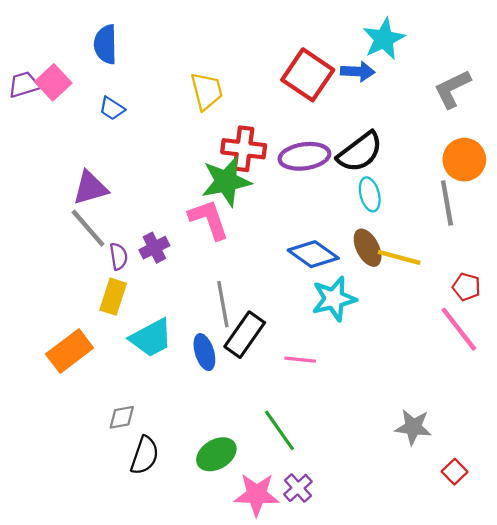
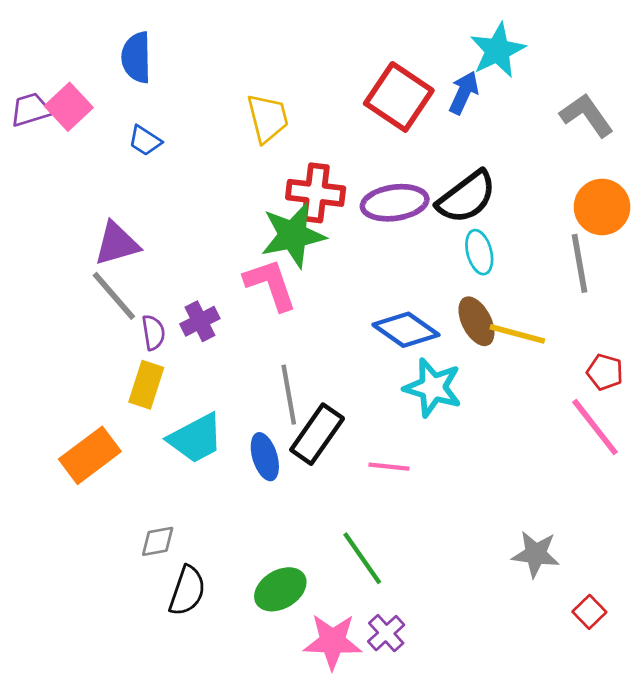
blue arrow: (358, 72) -> (464, 93), turned -68
gray L-shape: (452, 89) -> (587, 115), turned 81
cyan star: (334, 299) -> (433, 388), turned 30

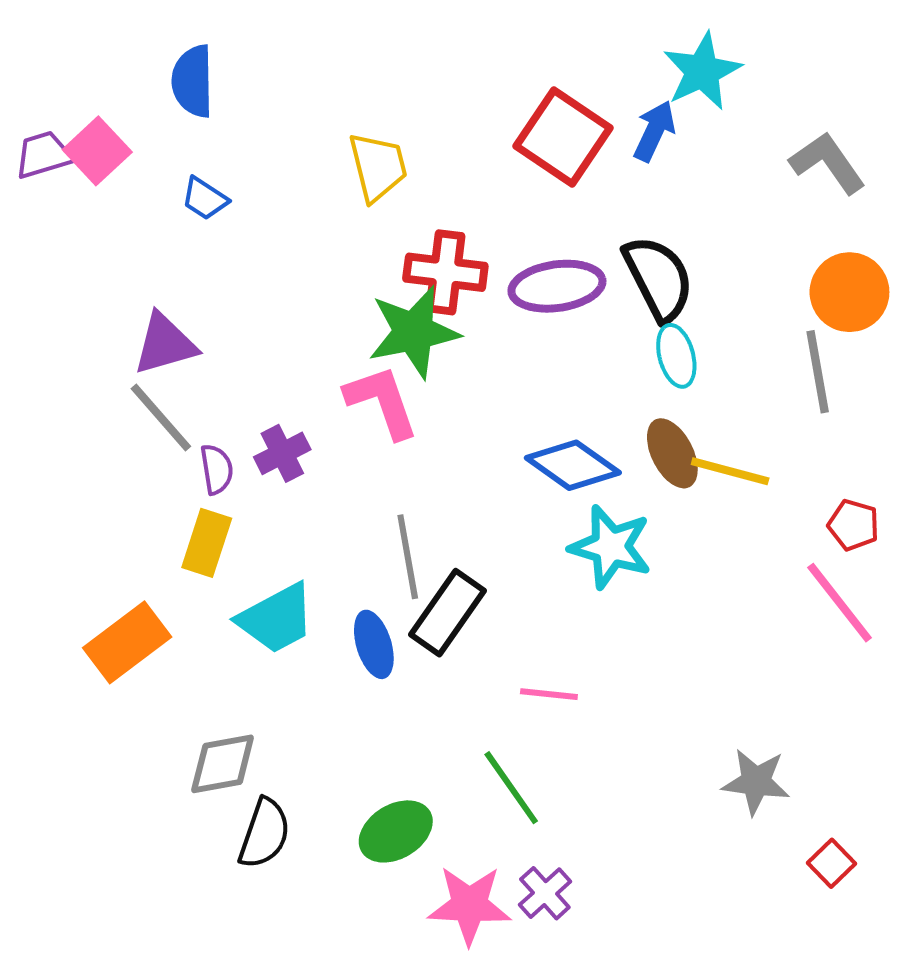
black semicircle: (467, 197) -> (658, 278), turned -80
pink line: (389, 467) -> (549, 694), moved
gray diamond: (158, 541) -> (223, 764), size x1.4

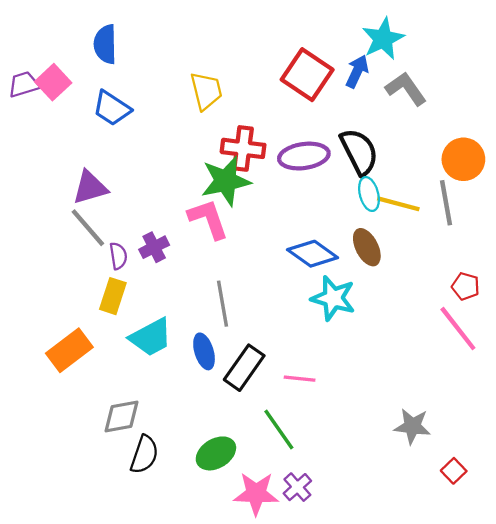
gray L-shape: (828, 163) -> (406, 89), moved
blue trapezoid: (205, 199) -> (112, 108), size x1.5
yellow line: (730, 471) -> (398, 204), moved
black rectangle: (447, 613) -> (244, 368), moved

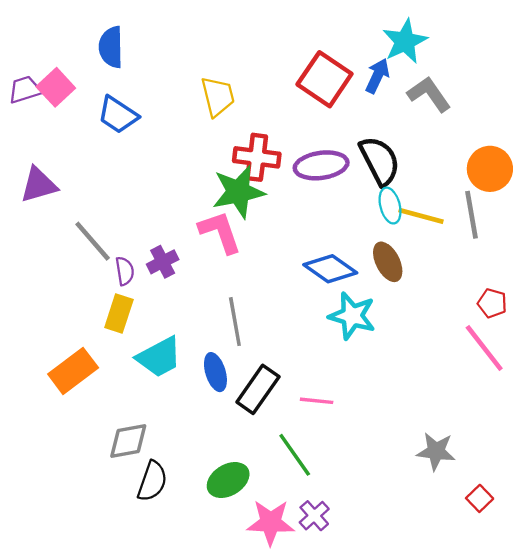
purple triangle: (90, 187) -> (39, 185), moved

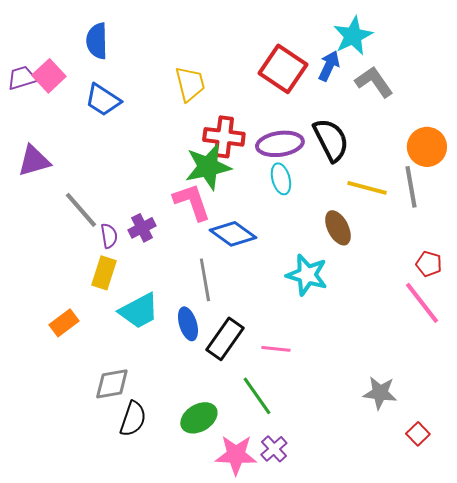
cyan ellipse: (390, 206) -> (281, 179), moved
blue diamond: (330, 269) -> (233, 234), moved
orange rectangle: (73, 371) -> (64, 323), size x0.7

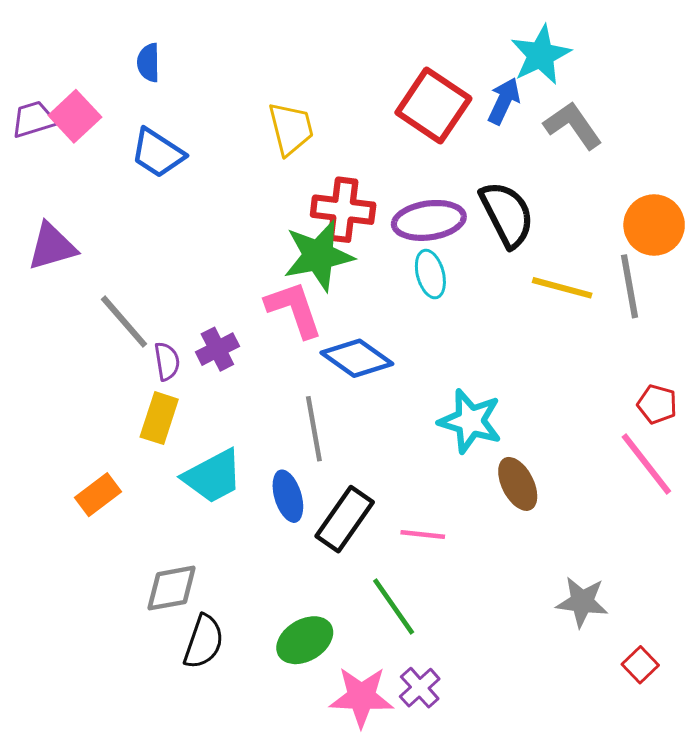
blue semicircle: (97, 41) -> (148, 63), size x0.7
brown ellipse: (338, 228) -> (518, 484), moved

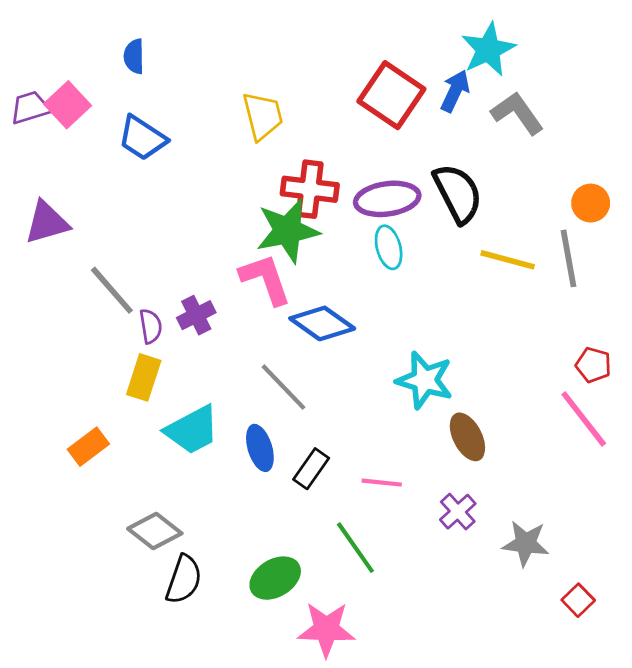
orange circle: (654, 225) -> (591, 203), size x0.7
gray line: (314, 429) -> (283, 387), turned -34
black rectangle: (345, 519) -> (311, 469), size x0.7
gray diamond: (171, 588) -> (155, 531), turned 48
purple cross: (420, 688) -> (458, 512), moved

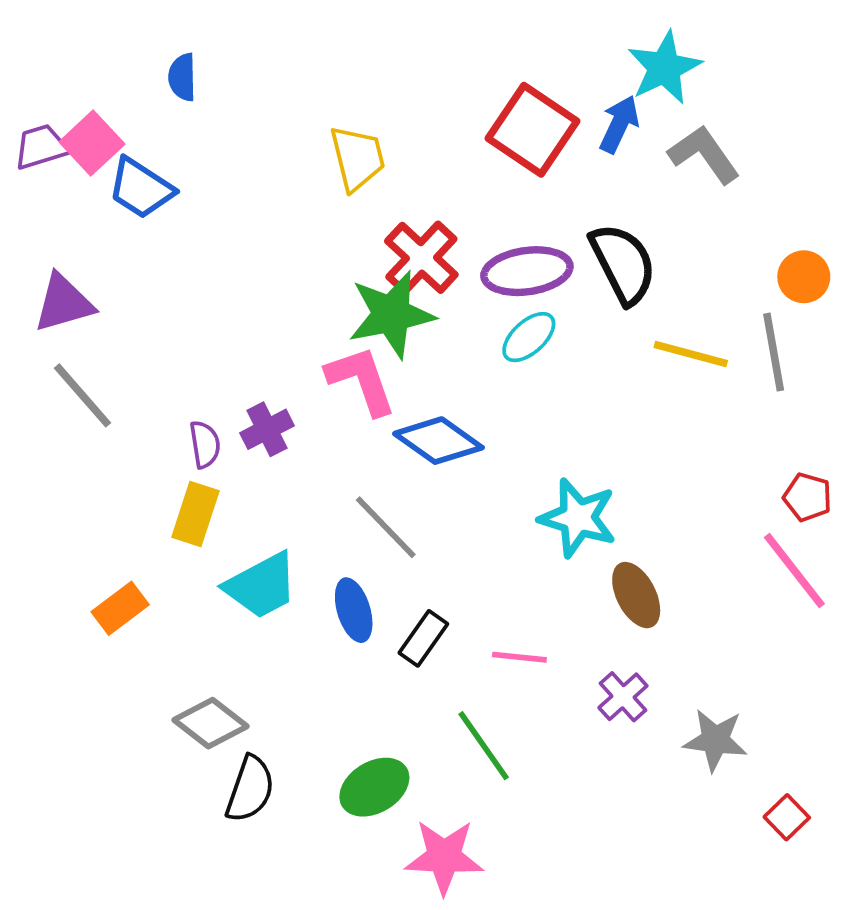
blue trapezoid: (142, 138) -> (141, 188), moved
red cross: (310, 189) -> (421, 258), turned 36
cyan ellipse: (389, 247) -> (529, 337), turned 63
gray line: (112, 290) -> (82, 395), moved

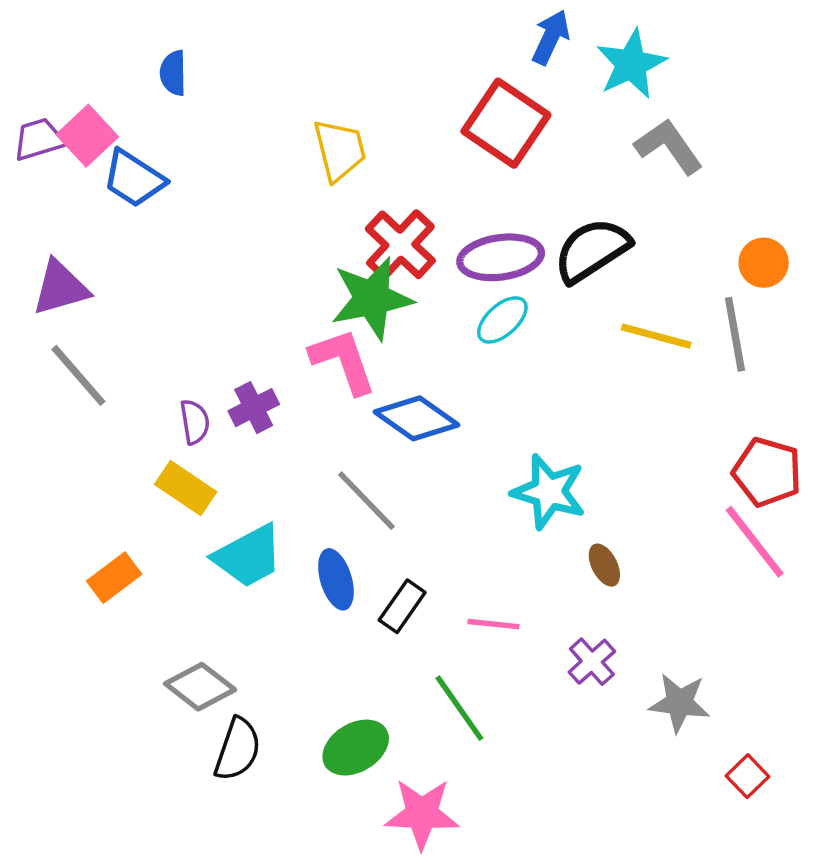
blue arrow: (619, 124) -> (551, 37), moved
black semicircle: (623, 264) -> (592, 250), turned -96
red pentagon: (808, 497) -> (767, 472), size x1.5
yellow rectangle: (195, 514) -> (186, 488), turned -74
brown ellipse: (636, 595) -> (604, 565), size x0.7

